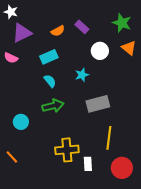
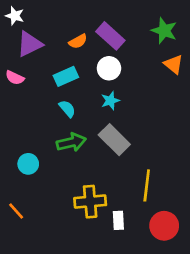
purple rectangle: (82, 27) -> (110, 36), size x1.5
white circle: (100, 51) -> (109, 68), moved
gray rectangle: (98, 104) -> (114, 140), moved, turned 60

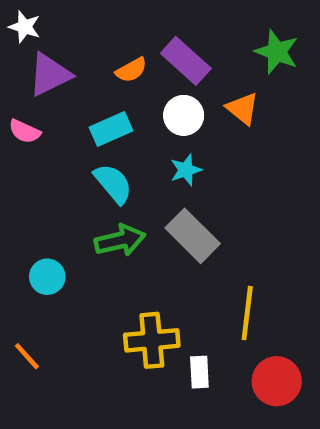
orange triangle: (174, 64) -> (243, 109), moved
cyan semicircle: (67, 109) -> (113, 184), size x1.4

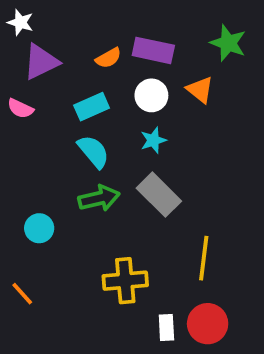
purple rectangle: (186, 61) -> (153, 50), turned -30
white rectangle: (199, 372) -> (166, 327), moved
red circle: (277, 381) -> (208, 324), moved

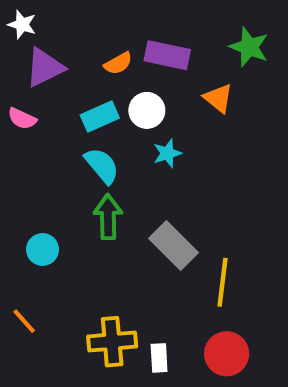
white circle: (151, 95) -> (147, 110), moved
gray rectangle: (159, 195) -> (173, 245), moved
green arrow: (99, 198) -> (108, 217), turned -78
yellow cross: (125, 281) -> (112, 342), moved
white rectangle: (166, 327) -> (159, 358), moved

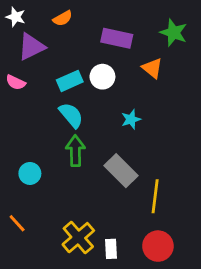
orange semicircle: (118, 63) -> (63, 18), moved
cyan star: (167, 153) -> (131, 119), moved
yellow cross: (112, 342) -> (78, 238), turned -36

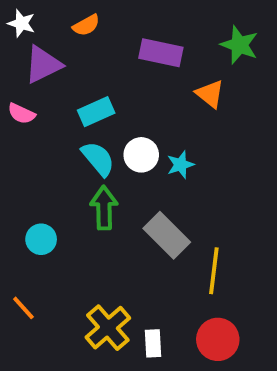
white circle: (102, 77) -> (141, 155), moved

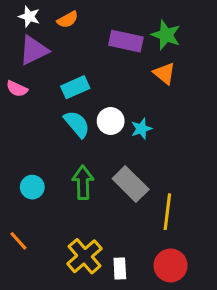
white star: (21, 23) -> (29, 17), moved
green star: (239, 45) -> (166, 35), moved
green arrow: (104, 208) -> (83, 182), moved

